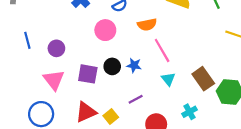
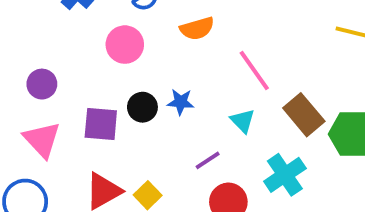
pink line: (162, 50) -> (254, 70), moved
purple line: (136, 99) -> (208, 160), moved
cyan cross: (189, 112) -> (285, 175), size x1.5

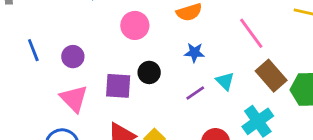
pink line: (254, 70) -> (251, 33), moved
blue star: (181, 102) -> (194, 52), moved
purple line: (208, 160) -> (195, 93), moved

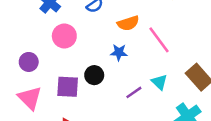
pink circle: (135, 25) -> (64, 36), moved
pink line: (251, 33) -> (159, 40), moved
blue star: (194, 52) -> (119, 52), moved

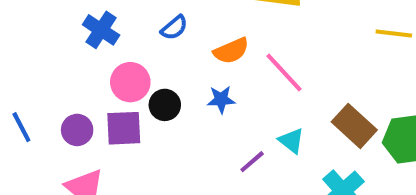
black circle: (94, 75) -> (165, 105), moved
purple square: (68, 87) -> (124, 128), moved

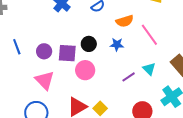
pink circle: (130, 82) -> (85, 70), moved

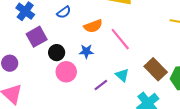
purple square: (67, 53) -> (37, 37), moved, turned -30
pink circle: (85, 70) -> (66, 72), moved

